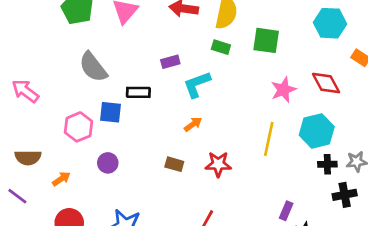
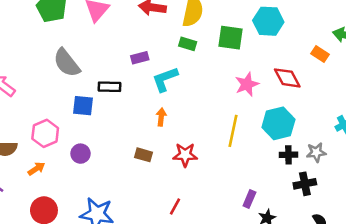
cyan hexagon: (330, 23) -> (268, 21), moved
orange arrow: (193, 124) -> (161, 117), turned -48
pink hexagon: (79, 127) -> (45, 133), moved

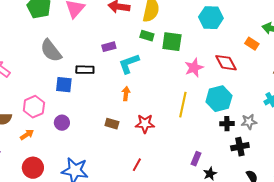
green square: (230, 38) -> (172, 42), moved

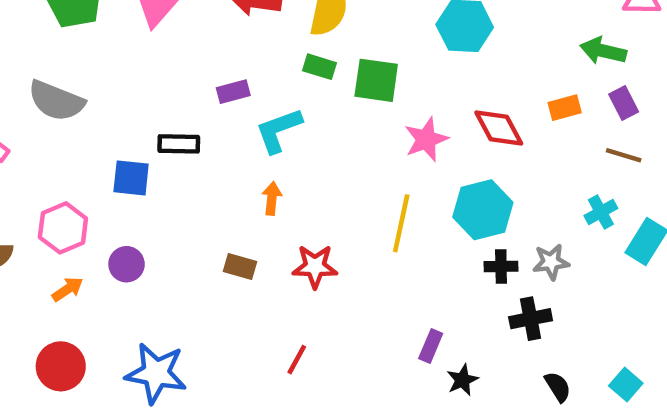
orange rectangle: (252, 44) -> (565, 108), moved, turned -48
gray semicircle: (51, 51) -> (56, 101), moved, turned -30
orange arrow: (27, 135) -> (68, 289), moved

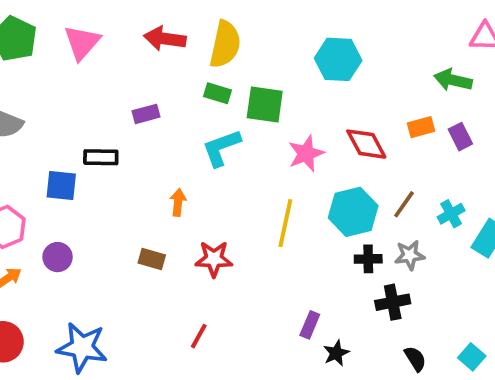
purple rectangle: (624, 103) -> (460, 137), moved
cyan L-shape: (279, 130) -> (221, 148), moved
brown line: (624, 155) -> (404, 204), moved, turned -72

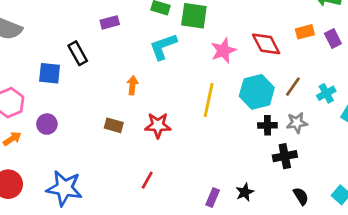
black rectangle: (101, 157) -> (78, 53), turned 60
purple rectangle: (310, 325) -> (213, 198), moved

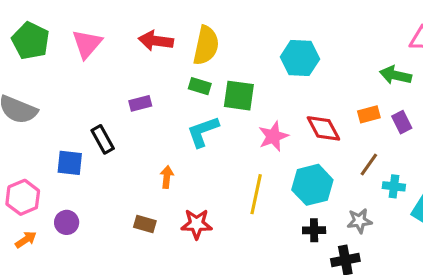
brown line: (293, 87) -> (369, 164), moved
cyan cross: (326, 93) -> (394, 186), turned 36
black cross: (267, 125) -> (314, 230), moved

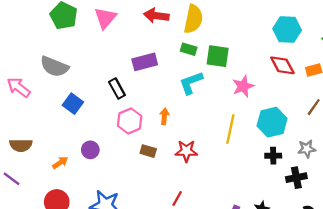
cyan hexagon: (300, 58) -> (287, 29), moved
purple rectangle: (140, 103) -> (145, 62), size x1.5
red diamond: (323, 128) -> (282, 65), moved
blue square: (70, 163) -> (73, 104), moved, turned 30
pink hexagon: (23, 197) -> (130, 121), moved

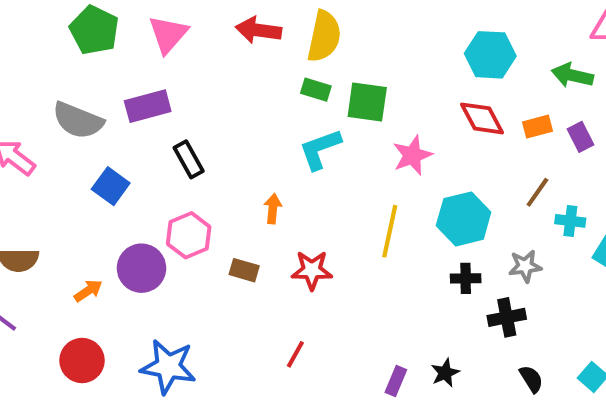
purple rectangle: (145, 62) -> (148, 106), moved
pink hexagon: (130, 121) -> (189, 235), moved
purple circle: (90, 150) -> (141, 268), size x1.5

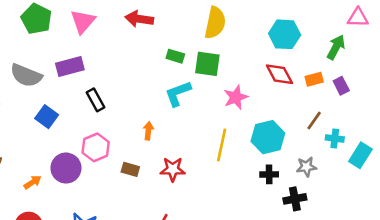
yellow semicircle: (324, 36) -> (215, 23), moved
green arrow: (572, 75) -> (336, 47), turned 105

